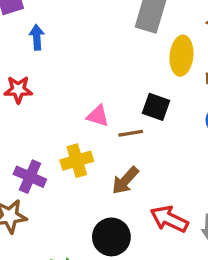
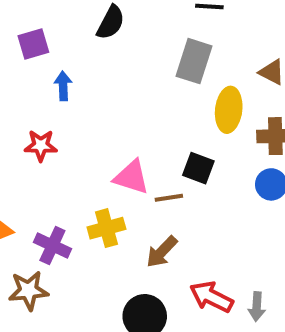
pink triangle: (98, 116) -> (131, 177), size x1.4

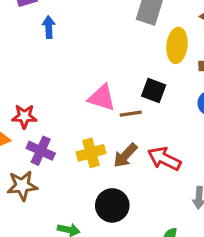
red star: (41, 145) -> (24, 116), moved
yellow cross: (106, 228) -> (91, 153), moved
red arrow: (211, 297) -> (164, 159), moved

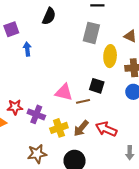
purple cross: (41, 151) -> (36, 114), moved
brown star: (22, 186) -> (37, 154), moved

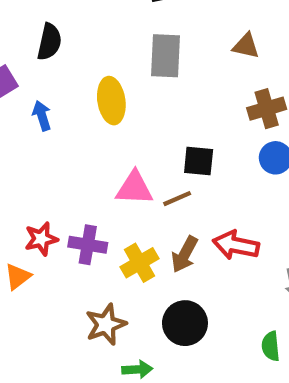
black semicircle: (49, 16) -> (49, 42), moved
yellow ellipse: (110, 56) -> (111, 101), moved

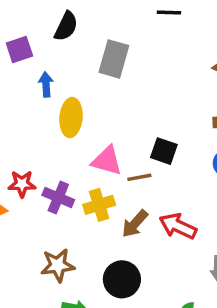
gray rectangle: (165, 56) -> (114, 59), moved
yellow ellipse: (111, 101) -> (71, 117), moved
yellow cross: (140, 263) -> (99, 205), moved

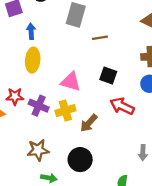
yellow ellipse: (71, 117) -> (33, 60), moved
brown line: (139, 177) -> (100, 38), moved
red arrow: (178, 226) -> (122, 106), moved

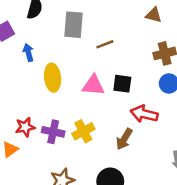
yellow ellipse: (33, 60) -> (53, 78), moved
pink triangle: (71, 82) -> (93, 85), moved
brown arrow: (89, 123) -> (124, 139), moved

